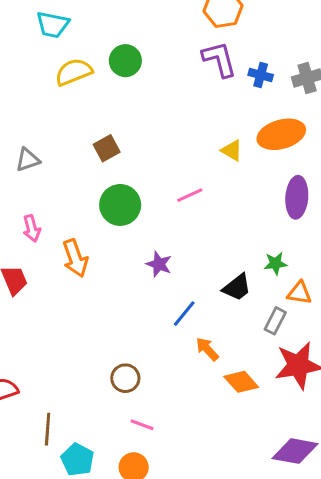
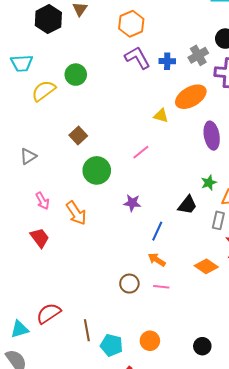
orange arrow: (207, 349) -> (157, 260), moved
pink line: (142, 425) -> (161, 287), moved

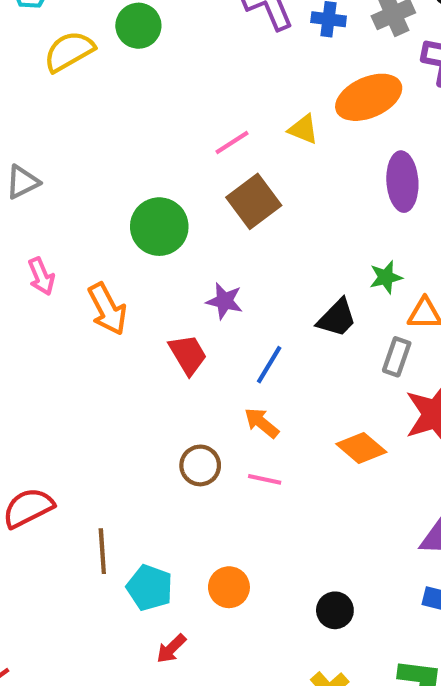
brown square: (78, 135) -> (254, 201), moved, size x1.4
pink line: (141, 152) -> (232, 142), moved
red trapezoid: (40, 238) -> (188, 355), moved

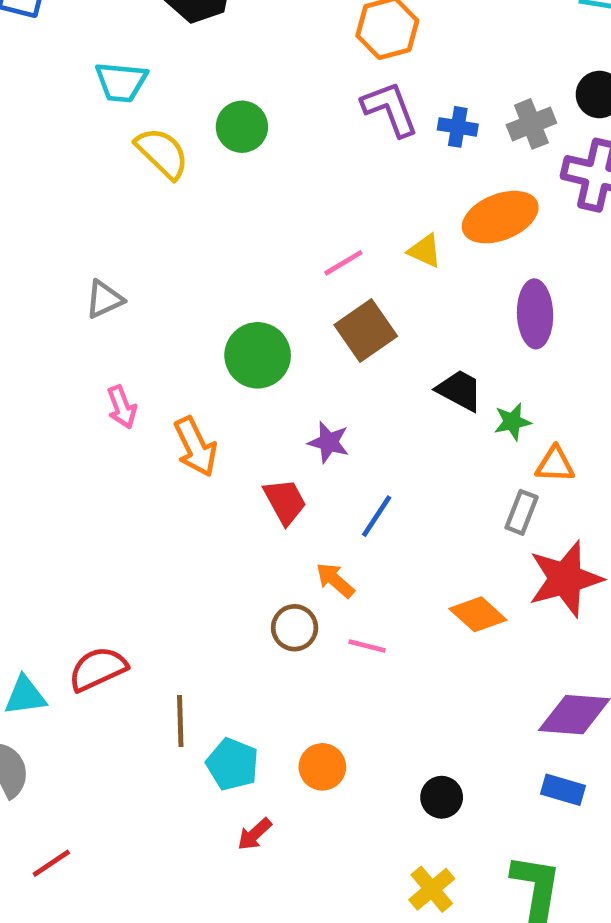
yellow semicircle: (69, 51) -> (162, 153), turned 72
black trapezoid: (337, 318) -> (460, 390), moved, turned -108
orange arrow: (262, 423) -> (335, 580), moved

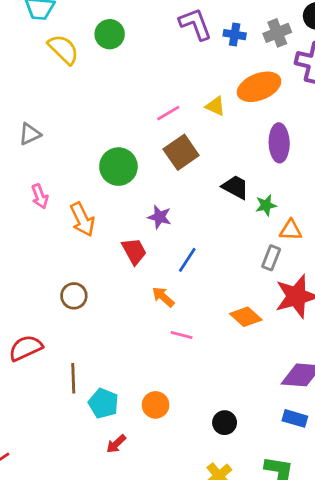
brown circle: (295, 628) -> (74, 296), moved

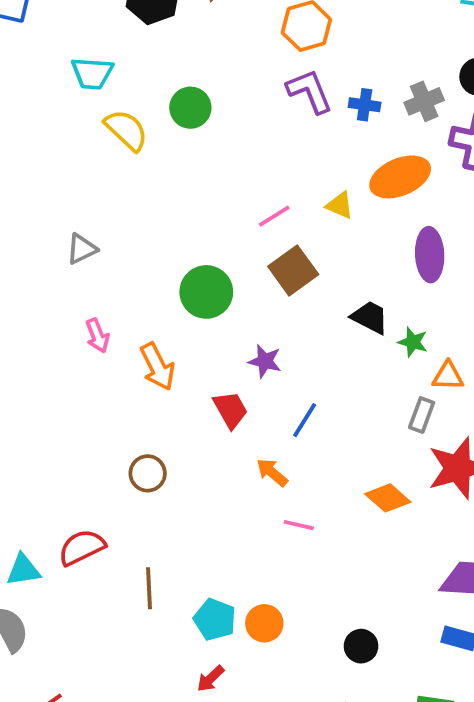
green star: (266, 205) -> (413, 342), turned 30
cyan pentagon: (103, 403) -> (215, 619), moved

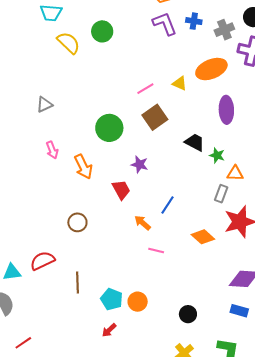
blue cross: (365, 105) -> (194, 21), moved
blue line: (305, 420) -> (167, 205), moved

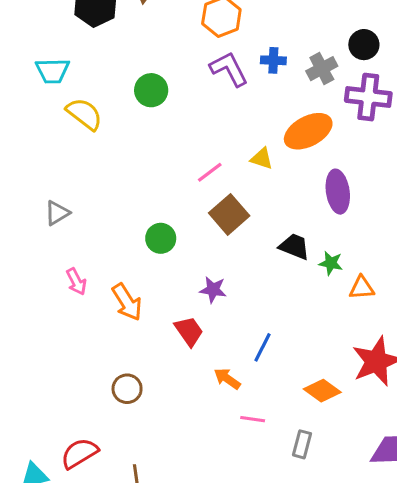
green circle: (102, 31) -> (151, 90), moved
green circle: (109, 128) -> (161, 238), size x0.7
gray rectangle: (221, 194) -> (302, 444), moved

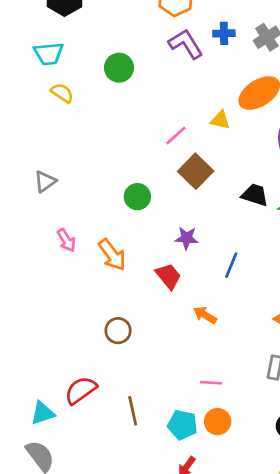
cyan trapezoid: (53, 71) -> (49, 54), moved
yellow semicircle: (84, 114) -> (62, 93), size x0.7
blue line: (263, 347) -> (231, 265), moved
pink line: (253, 419) -> (211, 383), moved

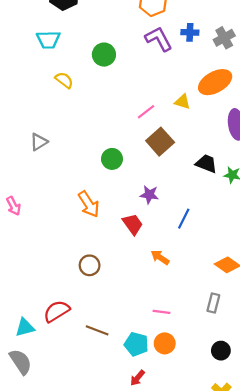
yellow semicircle: (62, 93) -> (64, 80), moved
pink arrow: (66, 240) -> (13, 206), moved
brown line: (133, 411) -> (97, 330), turned -60

